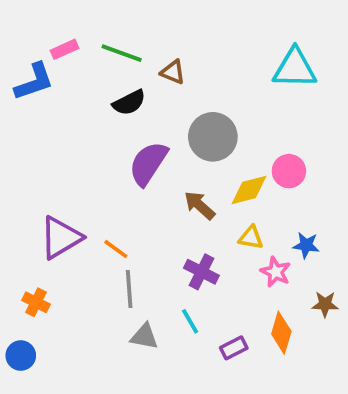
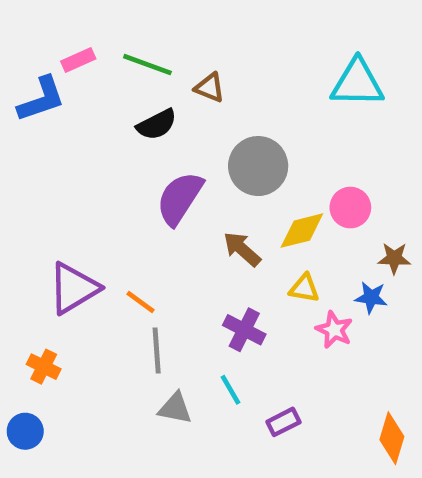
brown star: (325, 304) -> (394, 258), moved
orange diamond: (281, 333) -> (392, 438), moved

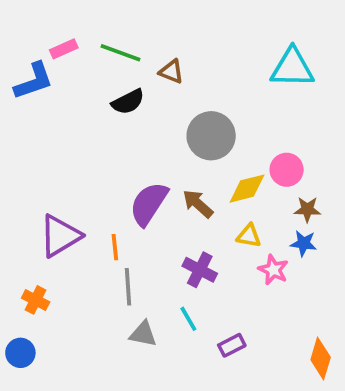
purple semicircle: (180, 198) -> (149, 204), moved
brown star: (394, 258) -> (307, 209), moved
orange line: (141, 302) -> (115, 247), turned 48

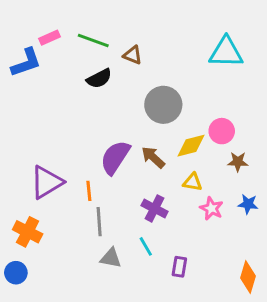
blue star: (304, 243) -> (248, 204), moved
orange cross: (36, 300) -> (28, 232), size x1.4
purple rectangle: (232, 345) -> (179, 267), turned -54

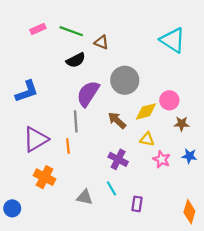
cyan triangle: (226, 52) -> (173, 40), turned 32
blue L-shape: (26, 62) -> (27, 91), moved
purple semicircle: (115, 157) -> (88, 94), moved
gray line: (99, 222) -> (76, 121), moved
orange cross: (28, 232) -> (45, 177), moved

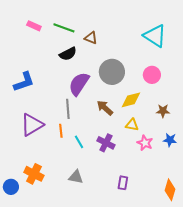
pink rectangle: (38, 29) -> (34, 26), turned 48
pink circle: (169, 100) -> (152, 75), moved
orange cross: (45, 177) -> (34, 174), moved
cyan line: (111, 188) -> (79, 142), moved

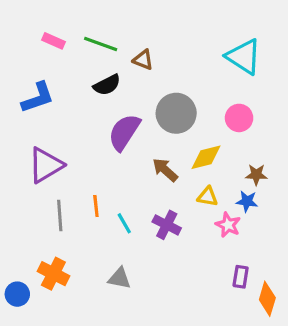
blue L-shape: (24, 82) -> (38, 98), moved
gray line: (68, 109) -> (60, 215), moved
purple triangle: (32, 125) -> (46, 165), moved
blue star: (170, 140) -> (247, 201), moved
purple rectangle: (123, 183) -> (241, 277), moved

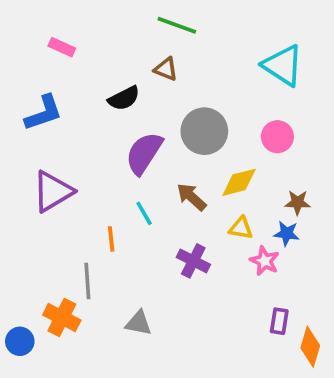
green line: (101, 44) -> (177, 25), moved
gray line: (60, 215) -> (87, 281), moved
cyan line: (124, 223) -> (144, 213), moved

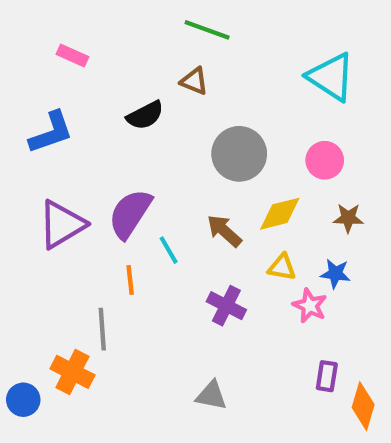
purple semicircle: (144, 153) -> (130, 214), moved
brown star: (298, 202) -> (348, 218), moved
gray triangle: (139, 323) -> (211, 395), moved

